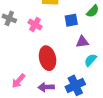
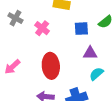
pink arrow: (18, 81) -> (12, 67), moved

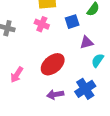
pink cross: (42, 28) -> (42, 24), moved
red ellipse: (51, 66) -> (53, 64), turned 70

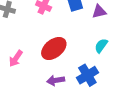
purple triangle: (87, 42) -> (99, 12), moved

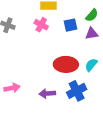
red ellipse: (54, 48) -> (66, 64), moved, turned 35
pink arrow: (16, 58) -> (12, 88), moved, turned -140

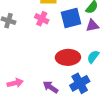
blue square: (70, 25) -> (71, 18), size x1.5
purple arrow: (47, 93) -> (51, 87), turned 42

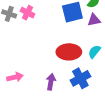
pink cross: (42, 19) -> (28, 13), moved
purple arrow: (51, 87) -> (51, 82), turned 63

